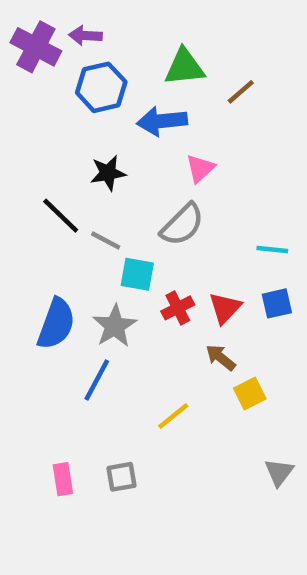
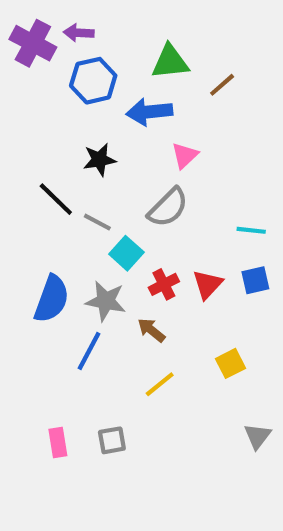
cyan square: (137, 274) -> (126, 253), turned 32
gray star: (115, 326) -> (106, 301), turned -30
brown arrow: (221, 357) -> (151, 330), moved

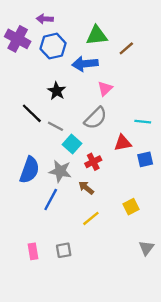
purple cross: (33, 43) -> (18, 39), moved
black star: (99, 160) -> (57, 91), turned -30
cyan line: (251, 230) -> (143, 122), moved
red triangle: (208, 284) -> (123, 143), moved, turned 36

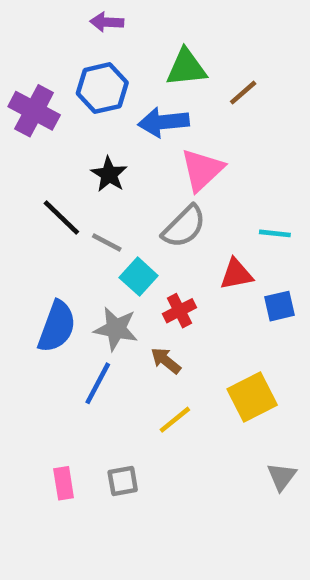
purple arrow: (45, 19) -> (107, 22), moved
purple cross: (18, 39) -> (34, 111), moved
pink triangle: (105, 89) -> (202, 170), size x1.5
yellow square: (131, 207) -> (252, 397), size x1.5

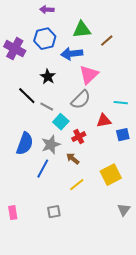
gray star: (116, 329) -> (51, 145), turned -30
pink rectangle: (64, 483) -> (13, 213), moved

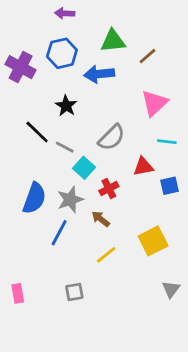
pink triangle: (89, 75) -> (154, 103), moved

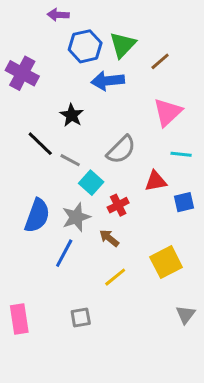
purple arrow: (65, 13) -> (58, 15), moved
green triangle: (113, 41) -> (123, 45), turned -40
blue hexagon: (62, 53) -> (85, 46), moved
pink rectangle: (18, 293) -> (19, 319), size x1.4

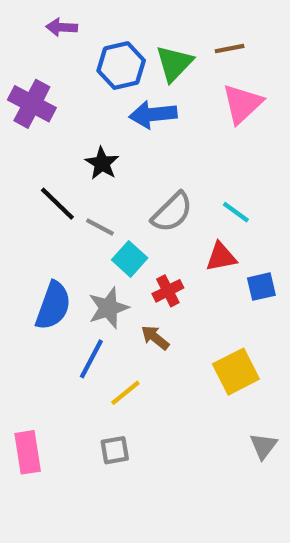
purple arrow: (58, 15) -> (62, 27), moved
brown line: (160, 61) -> (230, 49), moved, turned 30
pink triangle: (168, 112) -> (242, 104), moved
cyan line: (181, 154) -> (236, 212), moved, turned 30
yellow line: (115, 277) -> (125, 393), moved

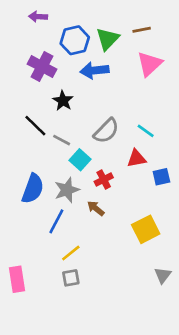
purple cross: (32, 104) -> (42, 67), moved
yellow line: (125, 393) -> (71, 253), moved

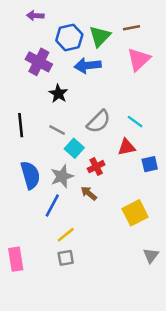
black line: (35, 126) -> (21, 125), moved, turned 40
blue semicircle: (33, 189) -> (30, 175), turned -36

